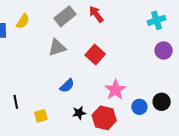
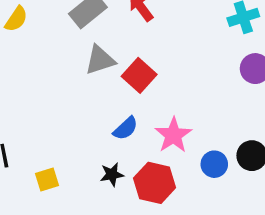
gray triangle: (57, 47) -> (100, 60), moved
blue semicircle: (67, 86) -> (126, 128), moved

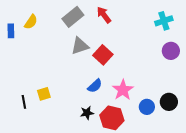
yellow square: (47, 180) -> (44, 94), moved

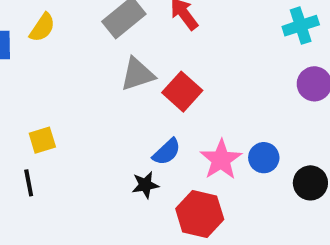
yellow square: (44, 94) -> (42, 140), moved
blue circle: (147, 107) -> (264, 158), moved
black star: (87, 113) -> (145, 185), moved

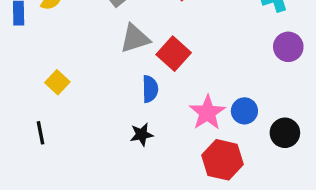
yellow square: (42, 140) -> (57, 82), moved, turned -30
blue semicircle: (167, 152) -> (150, 89), moved, turned -48
red hexagon: (200, 214) -> (223, 160), moved

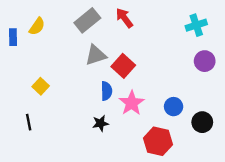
pink star: (207, 113) -> (132, 103), moved

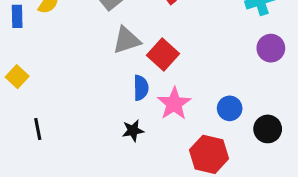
yellow square: (41, 86) -> (17, 77), moved

